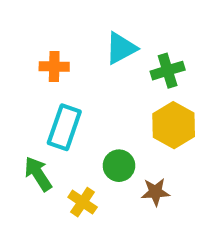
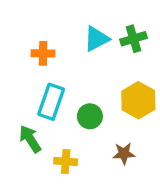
green cross: (168, 71) -> (134, 39), moved
green circle: (119, 166) -> (90, 116), moved
yellow cross: (83, 202) -> (66, 162), turned -30

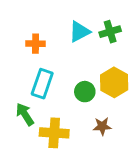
green circle: (90, 116) -> (85, 92), moved
yellow cross: (66, 162) -> (54, 133), size x1.5

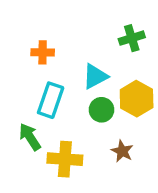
cyan triangle: (79, 32) -> (95, 76), moved
brown star: (102, 126) -> (122, 151), turned 30

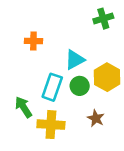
green cross: (132, 38) -> (103, 19), moved
cyan rectangle: (51, 100) -> (52, 87), moved

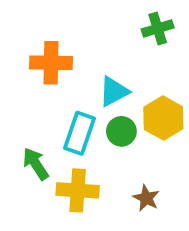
orange cross: (33, 41) -> (51, 63), size x1.5
brown star: (96, 118) -> (146, 198), moved

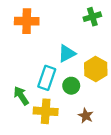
orange cross: (51, 63) -> (27, 21), moved
green circle: (121, 131) -> (71, 86), moved

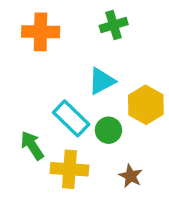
green cross: (92, 17) -> (114, 25), moved
cyan rectangle: (47, 78) -> (71, 118), turned -65

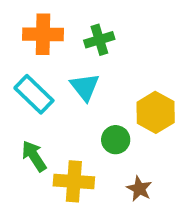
green cross: (114, 25) -> (99, 40), moved
cyan triangle: (102, 81) -> (85, 87), moved, turned -40
cyan rectangle: (71, 118) -> (34, 94), moved

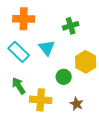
green cross: (99, 40) -> (71, 26), moved

